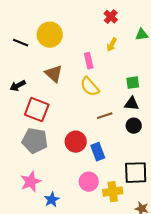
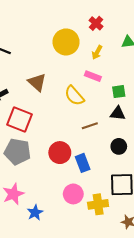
yellow circle: (50, 35) -> (66, 42), moved
pink rectangle: (89, 61) -> (93, 76), moved, turned -56
black circle: (134, 126) -> (119, 146), moved

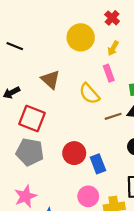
pink rectangle: (93, 76) -> (109, 73), turned 49
brown line: (90, 126) -> (113, 116), moved

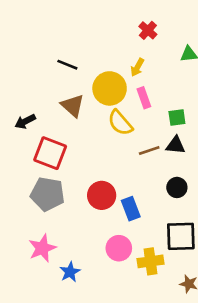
yellow circle: (81, 37) -> (110, 88), moved
black line: (15, 46) -> (67, 65), moved
yellow arrow: (113, 48) -> (137, 67), moved

